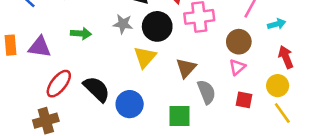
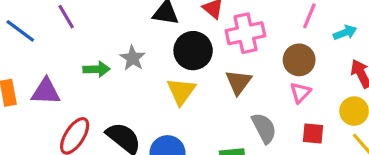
gray star: (123, 24) -> (133, 58), moved, turned 30
brown triangle: (186, 68) -> (238, 82), moved

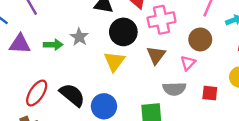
purple triangle: (46, 92) -> (20, 44), moved
pink triangle: (300, 93) -> (188, 63), moved
gray semicircle: (264, 128) -> (174, 89), turned 115

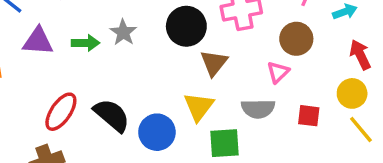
brown triangle: (156, 55) -> (214, 63), moved
yellow triangle: (114, 61) -> (199, 107), moved

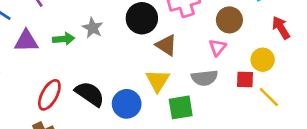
brown triangle: (214, 63) -> (166, 45), turned -30
yellow circle: (352, 93) -> (263, 60), moved
yellow line: (361, 129) -> (269, 97), moved

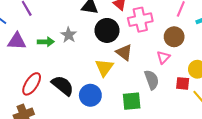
gray semicircle: (204, 78) -> (152, 80), turned -108
yellow triangle: (158, 81) -> (104, 68), moved

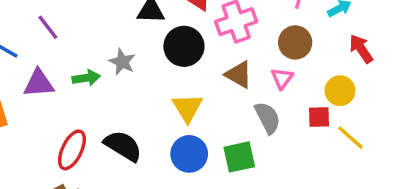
brown triangle: (124, 52) -> (239, 75), moved
blue circle: (90, 95) -> (189, 154), moved

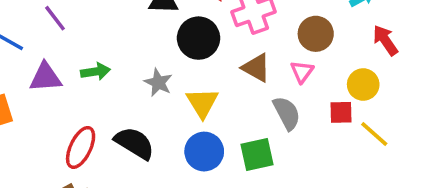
gray star: (122, 62) -> (158, 82), moved

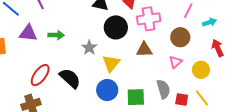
brown triangle: (256, 68) -> (144, 50), turned -42
pink triangle: (302, 72) -> (175, 62), moved
red square: (341, 112) -> (182, 99), moved
gray semicircle: (287, 113) -> (163, 89), moved

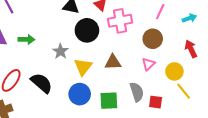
cyan arrow: (209, 22) -> (189, 18), moved
brown triangle: (144, 50) -> (113, 62), moved
yellow line: (202, 98) -> (184, 91), moved

